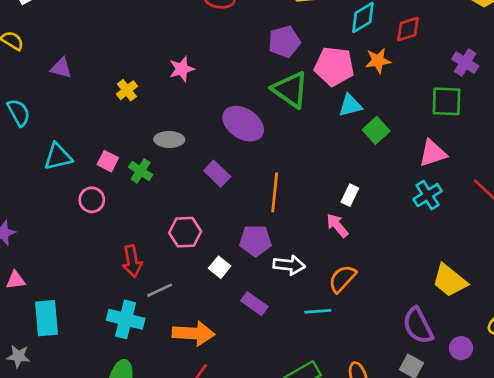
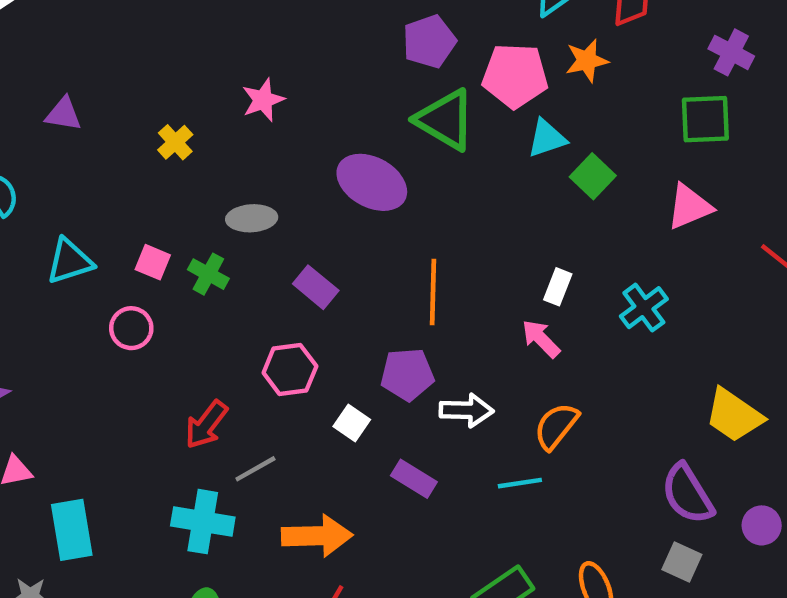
purple rectangle: (217, 174) -> (316, 287), moved
cyan cross: (428, 195) -> (644, 308), moved
red arrow: (132, 261) -> (206, 425), turned 52

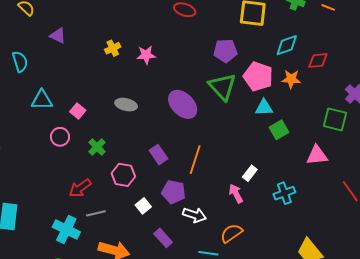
yellow cross: (175, 142) -> (113, 48), moved
green cross: (208, 274) -> (97, 147), moved
purple rectangle: (316, 287) -> (158, 155), moved

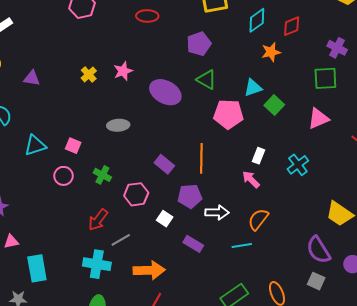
pink pentagon: (258, 76) -> (228, 114), moved
green triangle: (222, 87) -> (207, 80), size x0.7
purple ellipse: (183, 104) -> (165, 92), moved

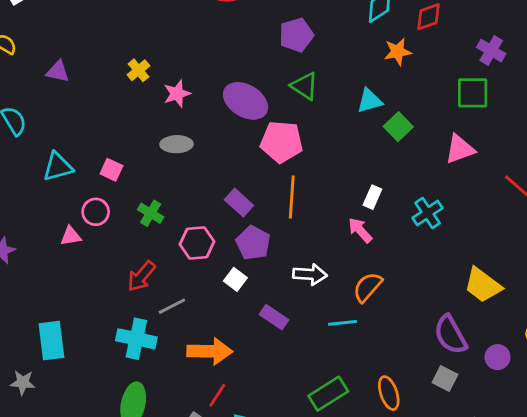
pink star: (123, 71) -> (177, 94), moved
pink pentagon: (228, 114) -> (282, 142), moved
purple pentagon: (190, 196) -> (253, 243), moved, turned 30
pink triangle: (11, 242) -> (71, 236), moved

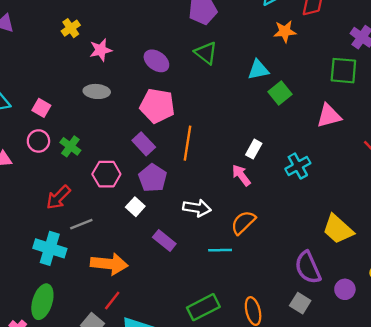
purple ellipse: (246, 101) -> (156, 61), size x0.7
pink pentagon: (282, 142) -> (157, 106), moved
pink circle: (96, 212) -> (38, 141), moved

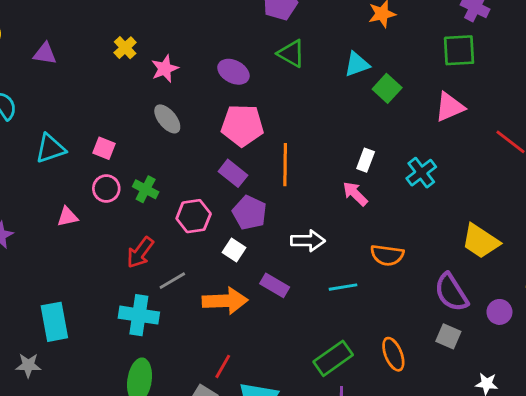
gray ellipse: (97, 91) -> (167, 119), turned 55
orange semicircle: (243, 223) -> (387, 255), moved, turned -120
orange arrow: (109, 264) -> (225, 301), moved

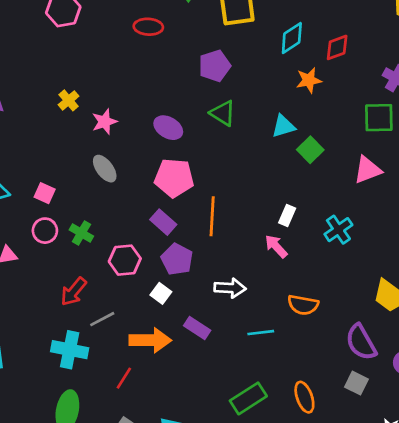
red line: (223, 366) -> (124, 378), moved

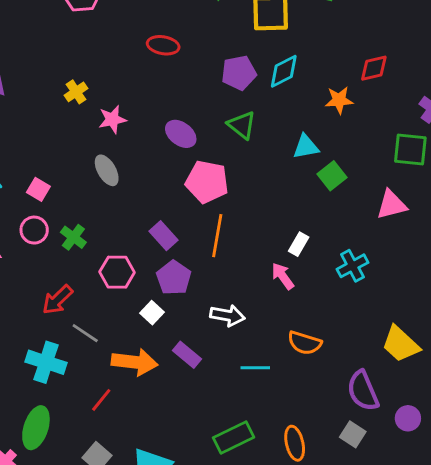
red ellipse: (148, 27) -> (163, 45), moved
cyan diamond: (292, 38) -> (284, 71), moved
pink pentagon: (174, 178) -> (207, 182), moved
gray line: (102, 319) -> (85, 333), turned 55

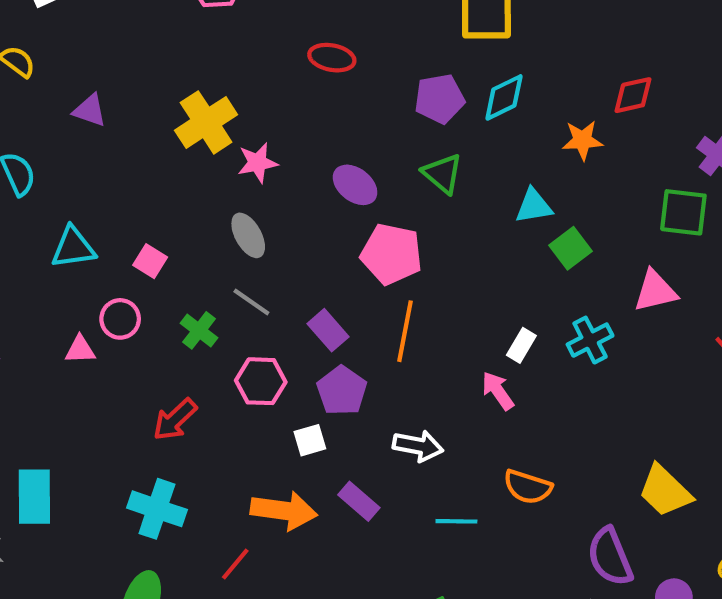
yellow cross: (76, 92) -> (206, 122), size x1.8
pink circle: (34, 230) -> (120, 319), moved
cyan cross: (352, 266) -> (590, 340), moved
white square: (152, 313) -> (310, 440), turned 30
gray line: (85, 333) -> (251, 302), moved

